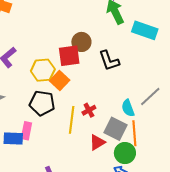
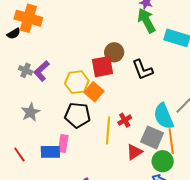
cyan semicircle: (128, 108) -> (164, 116), size x1.5

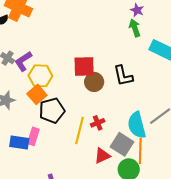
green arrow: (146, 21) -> (135, 28), size x0.7
brown circle: (114, 52) -> (94, 82), moved
yellow hexagon: (77, 82) -> (40, 76), moved
orange square: (94, 92) -> (37, 94), moved
black pentagon: (78, 115) -> (52, 111), turned -30

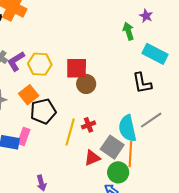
purple star: (137, 10) -> (146, 16), moved
yellow hexagon: (40, 76) -> (40, 64), moved
black L-shape: (123, 76) -> (142, 83), moved

